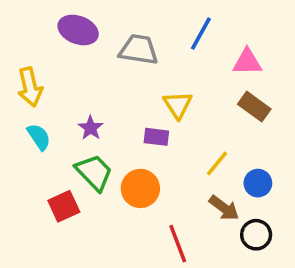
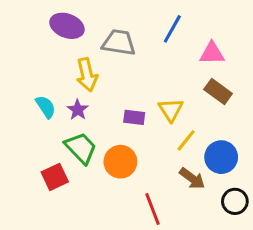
yellow arrow: (30, 87) -> (87, 75), moved
yellow triangle: (178, 105) -> (171, 110), moved
cyan semicircle: (39, 137) -> (46, 107), moved
blue circle: (258, 183) -> (221, 157), size x1.4
black circle: (256, 235) -> (235, 201), moved

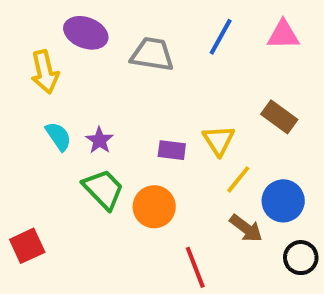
pink triangle: (212, 53) -> (283, 35), moved
yellow arrow: (87, 75) -> (45, 72), moved
red square: (55, 177) -> (27, 246), moved

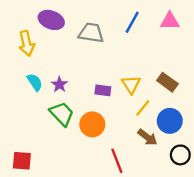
brown rectangle: (279, 117) -> (167, 82), moved
red square: (27, 246) -> (22, 161), moved, turned 30

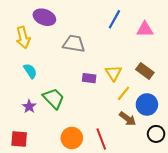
pink triangle: (170, 21) -> (145, 29), moved
gray trapezoid: (91, 33) -> (74, 44), moved
purple star: (59, 84) -> (29, 107), moved
orange circle: (92, 124) -> (72, 138), moved

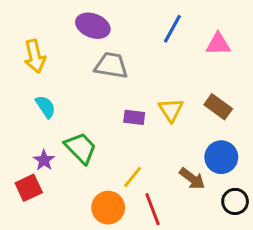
purple ellipse: (44, 17) -> (93, 26), moved
yellow line: (124, 93) -> (133, 177), moved
red square: (19, 139) -> (29, 188), moved, turned -30

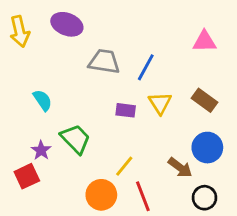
purple ellipse: (93, 26) -> (67, 24), moved
blue line: (172, 29) -> (146, 67), moved
yellow arrow: (35, 56) -> (20, 31), moved
black circle: (235, 201) -> (204, 198), moved

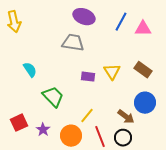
purple ellipse: (67, 24) -> (84, 17), moved
blue line: (146, 67) -> (121, 22), moved
purple star: (41, 150) -> (43, 130), moved
black circle: (204, 198) -> (123, 138), moved

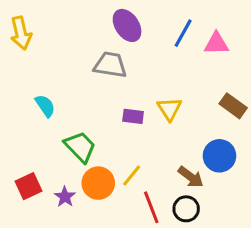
purple ellipse: (84, 17) -> (127, 25), turned 35
brown rectangle: (143, 70) -> (233, 106), moved
orange circle: (71, 136) -> (98, 183), moved

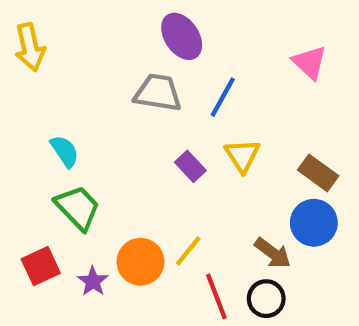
blue line: (183, 33) -> (223, 97), moved
pink triangle: (216, 44) -> (310, 62), turned 44
brown rectangle: (233, 106) -> (318, 173), moved
purple rectangle: (133, 116) -> (190, 166), turned 40
green trapezoid: (80, 147) -> (78, 208), moved

